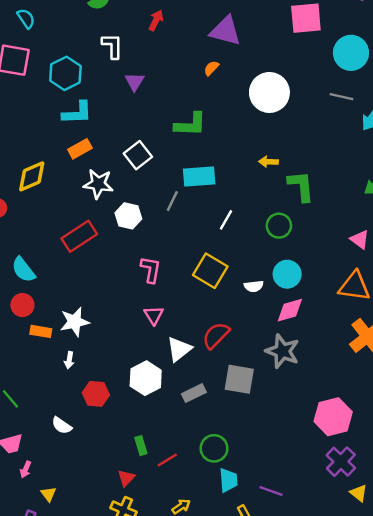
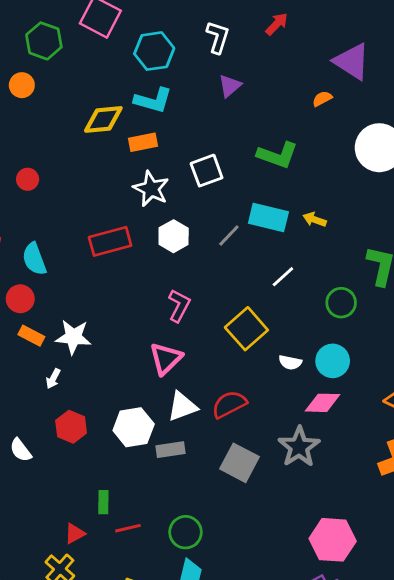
yellow arrow: (268, 162) -> (315, 220), moved
yellow diamond: (32, 176) -> (103, 119), moved
pink triangle: (154, 315) -> (166, 359), size x1.4
gray rectangle: (194, 393) -> (171, 450), moved

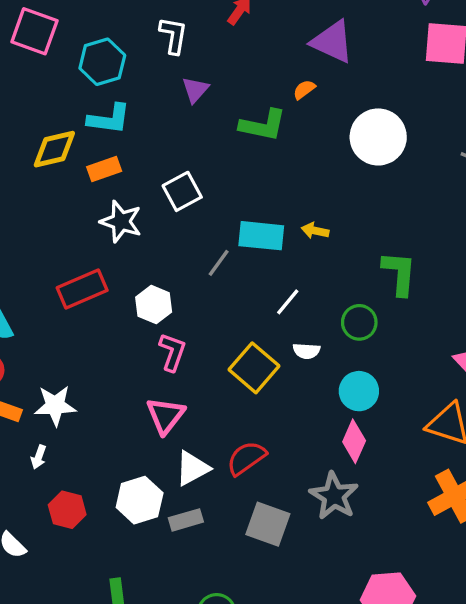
green L-shape: (278, 155) -> (263, 125), moved
white hexagon: (174, 236) -> (154, 305), moved
white semicircle: (290, 362) -> (306, 351), moved
pink diamond: (323, 403) -> (354, 441), turned -60

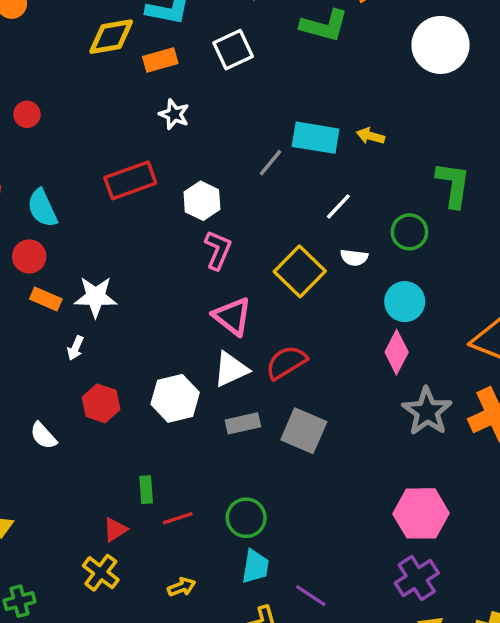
white square: (182, 191) -> (233, 50), moved
white star: (121, 221) -> (174, 114), size x0.7
pink triangle: (165, 415) -> (232, 316), moved, turned -33
gray star: (334, 496) -> (427, 411), moved
gray rectangle: (186, 520) -> (243, 423), moved

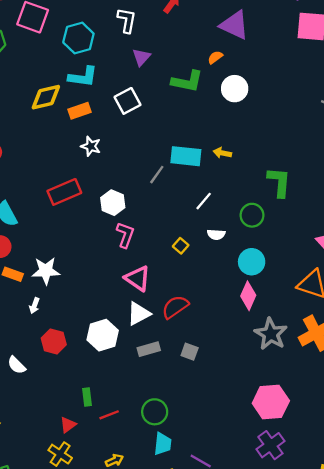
white circle: (440, 45) -> (235, 89), moved, size x0.7
yellow square: (300, 271) -> (181, 246), size x0.5
gray square: (304, 431) -> (190, 352), size x0.6

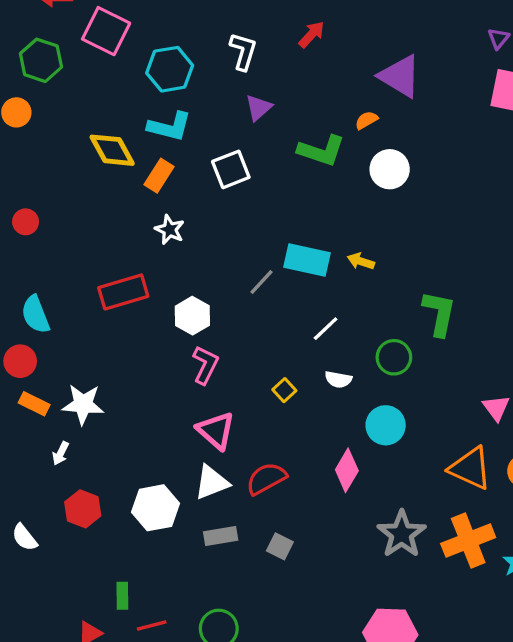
yellow diamond: (46, 97) -> (112, 150), turned 68
orange rectangle: (79, 111) -> (159, 176), turned -45
pink diamond: (248, 296) -> (347, 470), moved

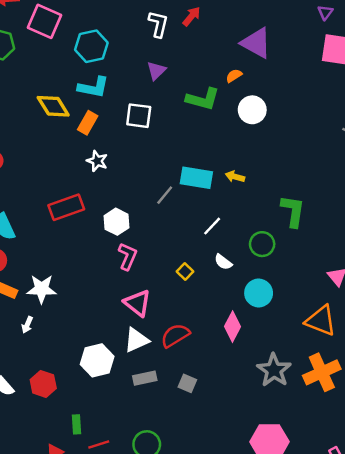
white L-shape: (243, 51) -> (158, 24), moved
white square: (231, 169) -> (139, 116), turned 32
white semicircle: (338, 379) -> (223, 262), turned 30
red hexagon: (83, 509) -> (43, 384), moved

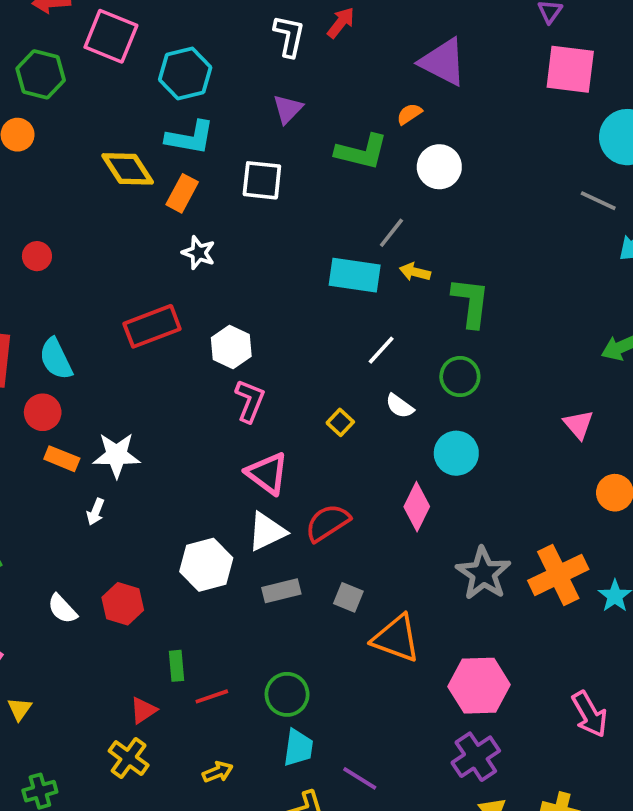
gray line: (165, 195) -> (391, 233), moved
green L-shape: (293, 211) -> (471, 302), moved
orange triangle: (321, 321) -> (396, 638), moved

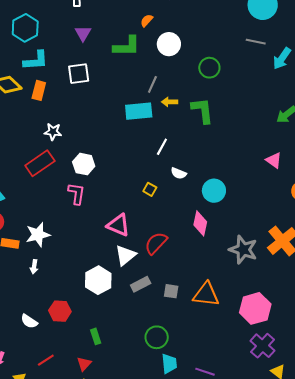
white star: (199, 253) -> (53, 132), moved
green circle: (460, 377) -> (209, 68), moved
pink L-shape: (250, 401) -> (77, 194), moved
gray square: (348, 597) -> (171, 291), moved
red line: (212, 696) -> (46, 360), moved

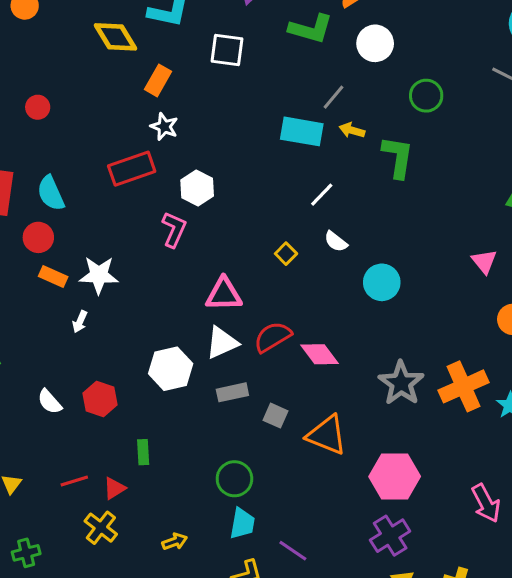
orange rectangle: (39, 90) -> (158, 80), moved
pink diamond: (200, 223) -> (319, 354), moved, turned -65
pink triangle: (118, 225) -> (224, 294), turned -40
red line: (46, 360) -> (74, 481), moved

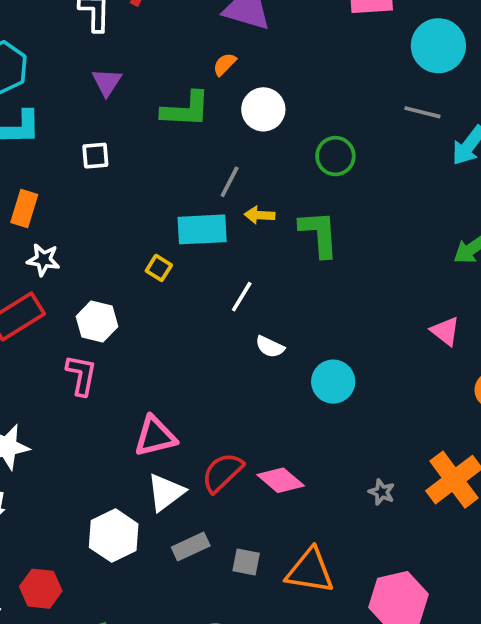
white square: (227, 50) -> (95, 156), size x0.7
yellow square: (286, 254) -> (159, 268), moved
gray star: (401, 383) -> (382, 492), size x0.5

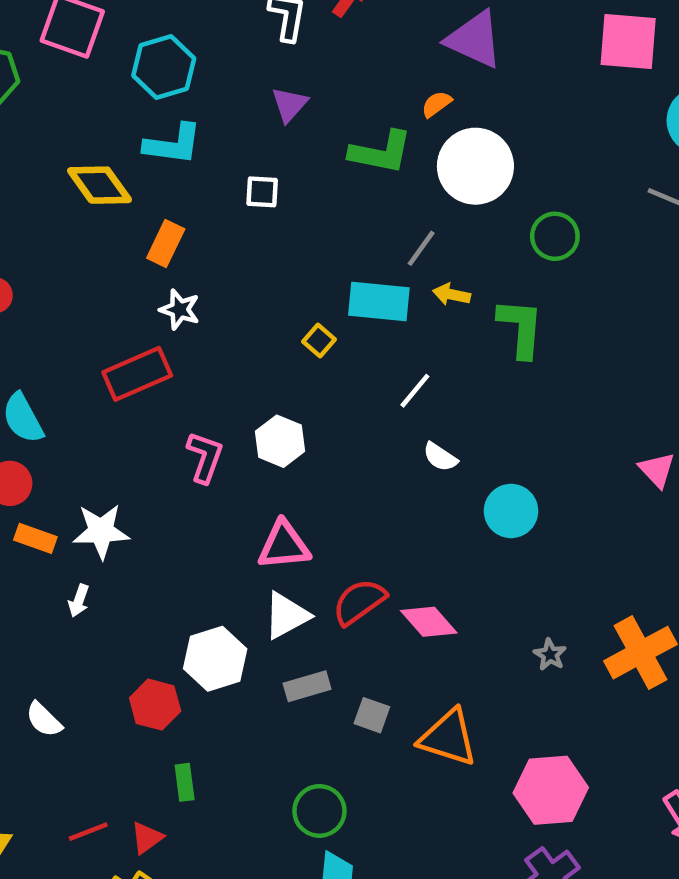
white circle: (263, 109) -> (475, 166), size x1.4
white hexagon: (97, 322) -> (280, 441), moved
red hexagon: (41, 589) -> (155, 705), moved

